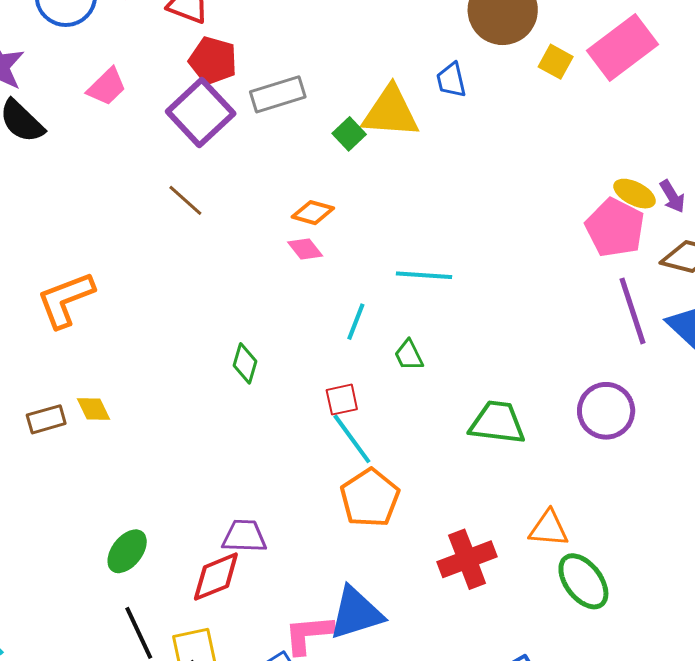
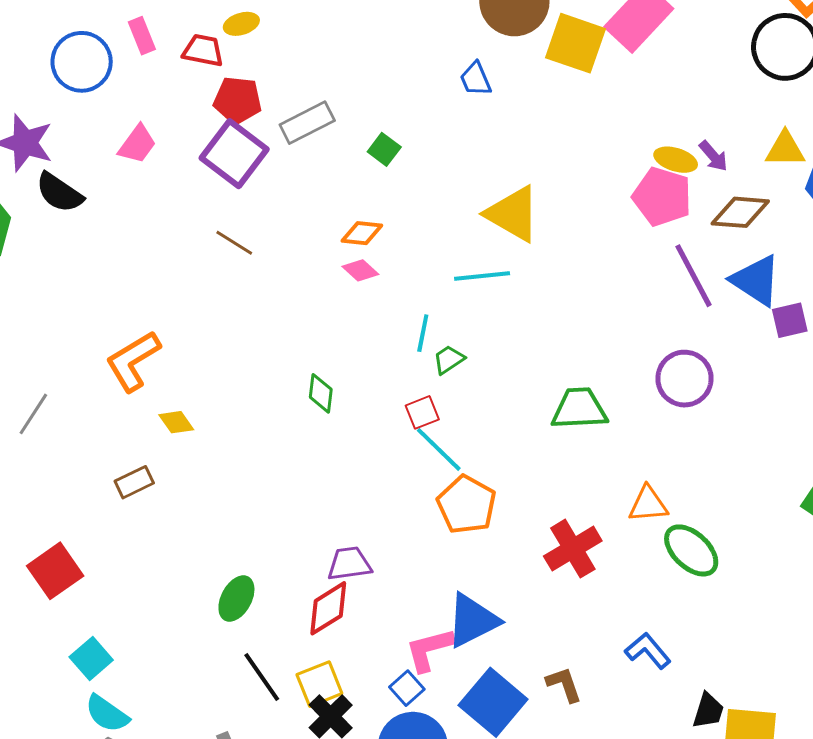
yellow square: (556, 62) -> (575, 43), size x1.8
yellow triangle: (391, 112) -> (513, 214), moved, turned 36
green trapezoid: (409, 355) -> (449, 360), moved, turned 92
yellow diamond: (94, 409) -> (176, 422), moved

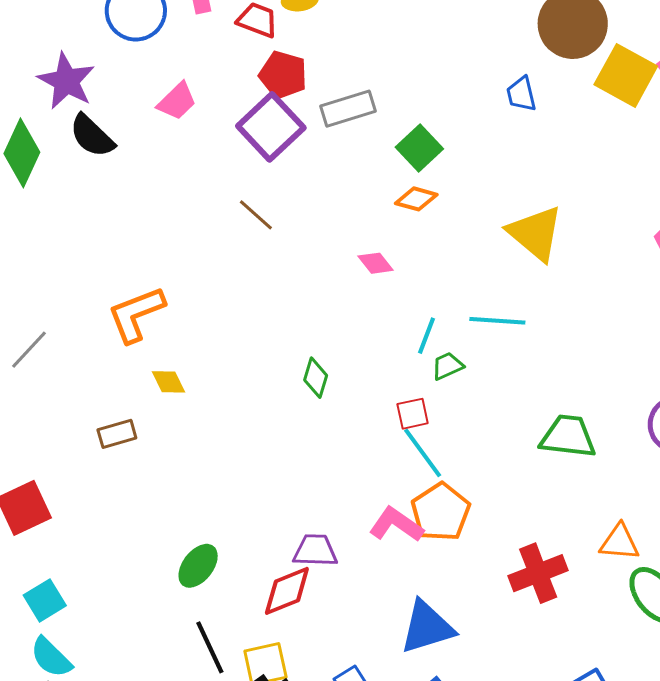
green square: (384, 149) -> (419, 148), size x1.4
orange diamond: (362, 233) -> (416, 199), moved
cyan line: (482, 276) -> (497, 321), moved
pink L-shape: (429, 650) -> (396, 525), moved, turned 40

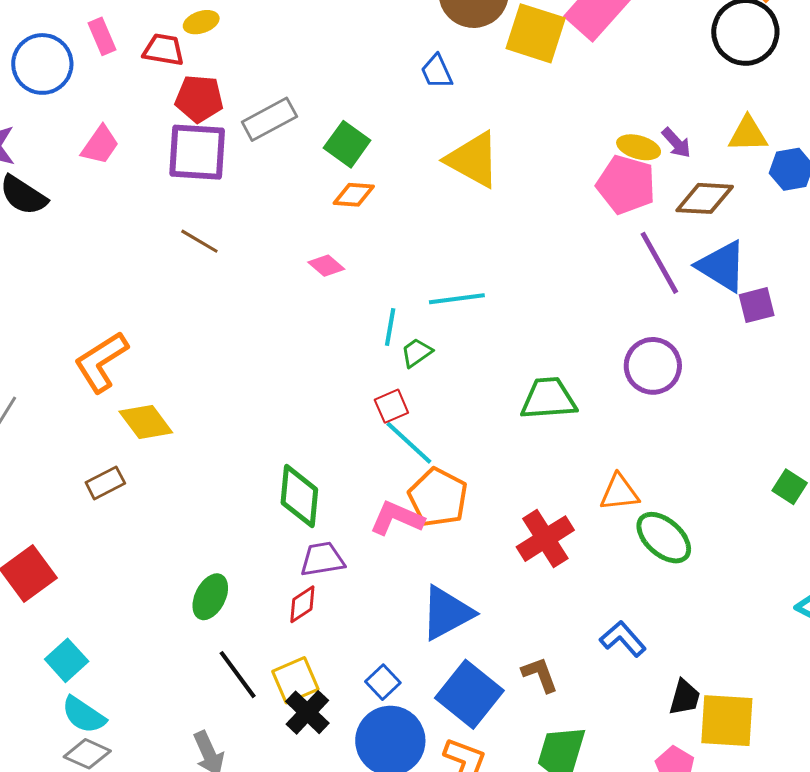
purple square: (271, 127) -> (197, 152), turned -32
yellow triangle: (535, 233) -> (473, 160), moved
green diamond: (316, 378) -> (299, 496), moved, size x1.6
yellow diamond: (168, 382) -> (146, 422), size x1.5
red diamond: (287, 591) -> (302, 604), size x0.7

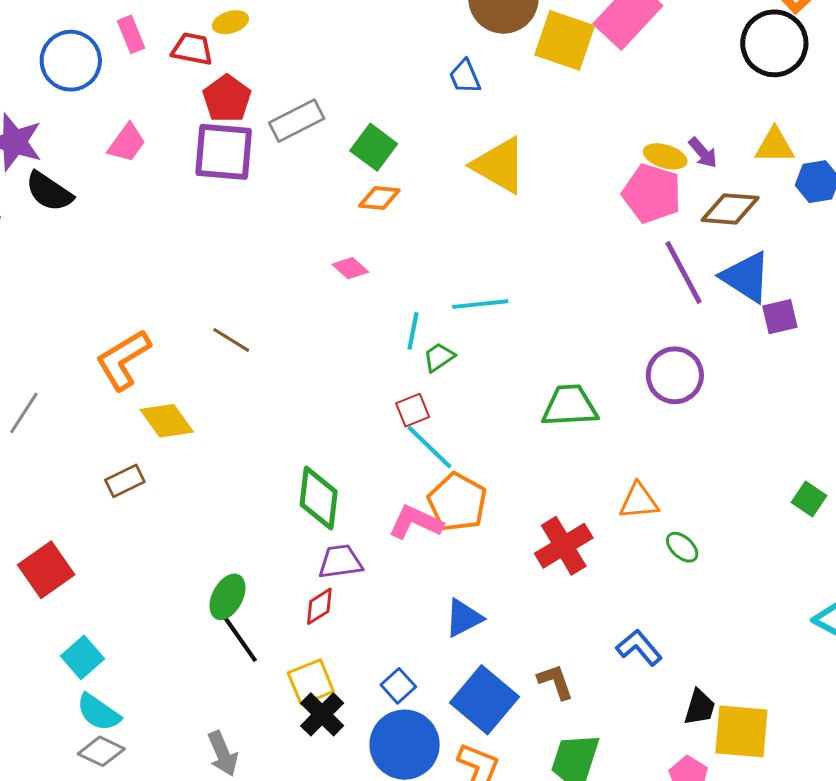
red pentagon: (199, 99) -> (227, 99), turned 30
brown line: (199, 241) -> (231, 340), moved
green ellipse: (664, 538) -> (682, 547), size x0.6
blue triangle: (447, 613) -> (464, 618), size x0.7
black line: (238, 675) -> (239, 638), moved

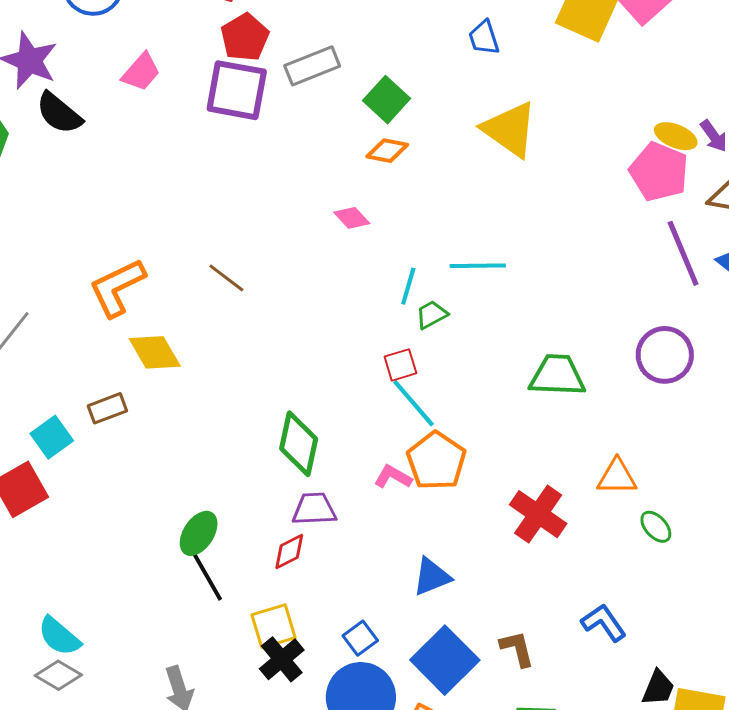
pink L-shape: (416, 522) -> (393, 477), size x0.7
red cross: (564, 546) -> (538, 514), turned -30
cyan square: (82, 657) -> (52, 437), moved

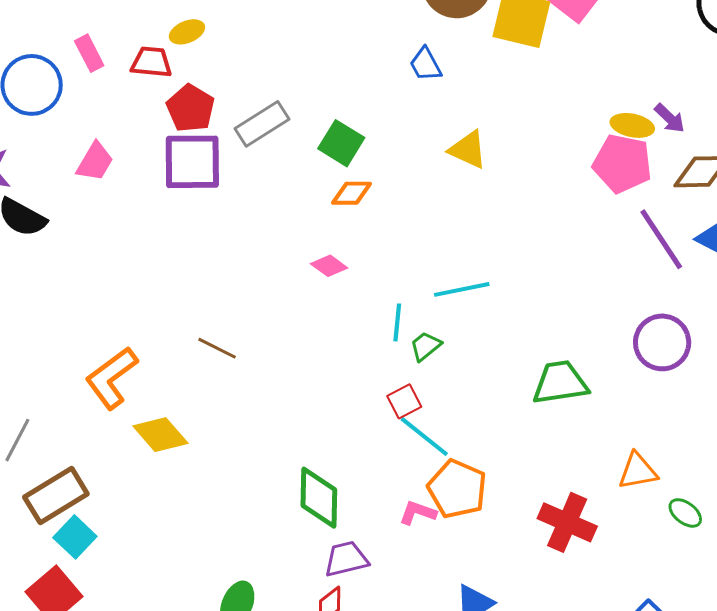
yellow triangle: (510, 129) -> (468, 150), size x0.7
brown rectangle: (107, 408) -> (56, 496), moved, size x1.6

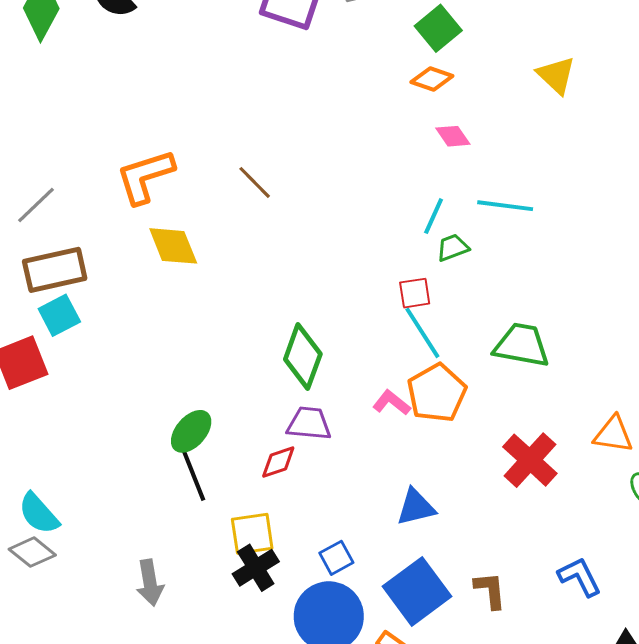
pink diamond: (329, 266) -> (453, 136), moved
green trapezoid: (560, 383) -> (522, 345), moved

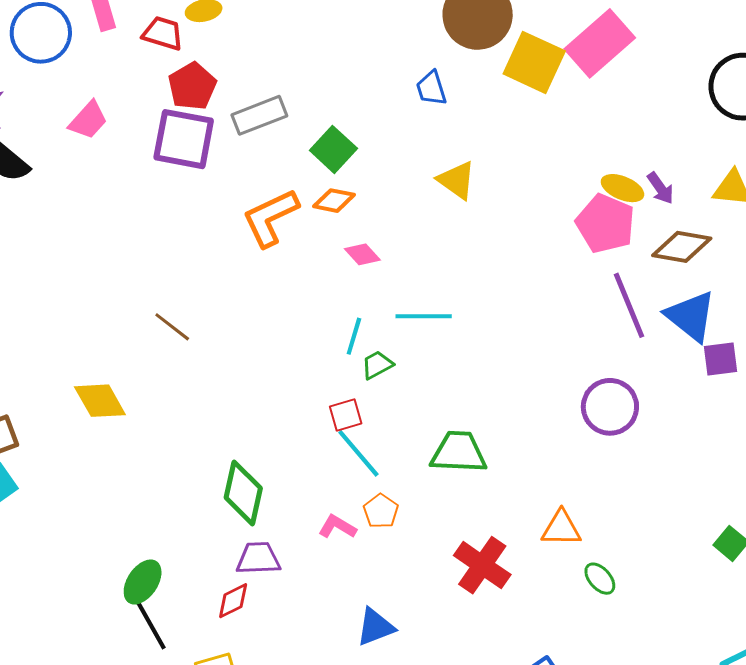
orange L-shape: (145, 176) -> (270, 218), moved
orange pentagon: (437, 393) -> (381, 511), size x0.6

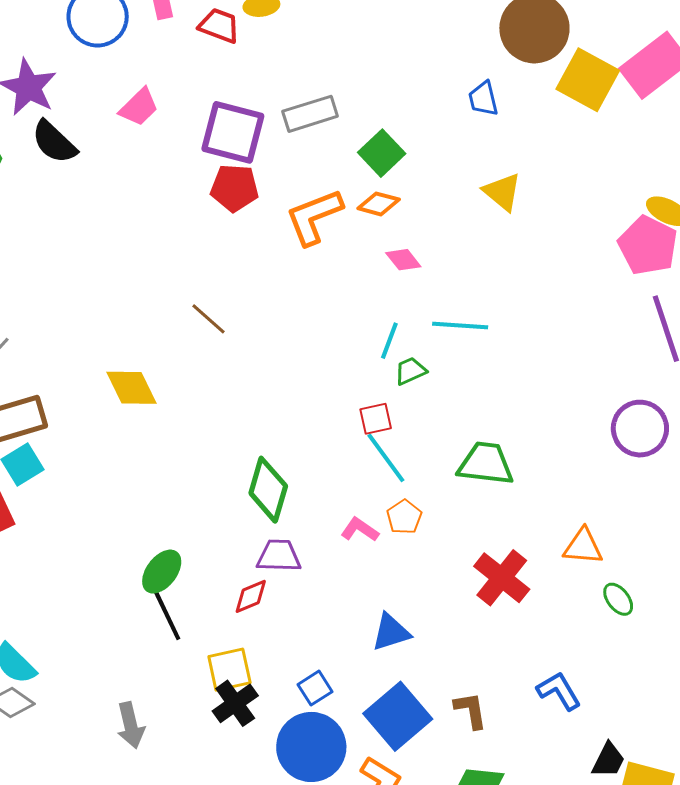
red pentagon: (192, 86) -> (234, 188), moved, turned 30

